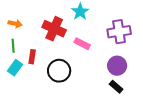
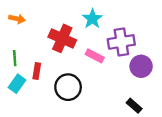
orange arrow: (15, 24) -> (17, 19), moved
purple cross: (119, 32) -> (121, 42), moved
purple circle: (117, 66) -> (141, 66), moved

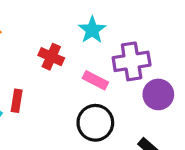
red cross: (62, 38) -> (51, 57), size x0.7
black circle: (68, 87) -> (95, 123), moved

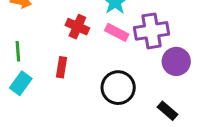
pink rectangle: (95, 80) -> (117, 32), moved
red rectangle: (17, 101) -> (61, 67), moved

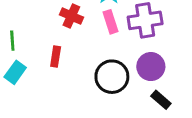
pink rectangle: (117, 32) -> (110, 22), turned 45
purple circle: (176, 61) -> (151, 67), moved

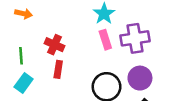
red cross: (71, 16) -> (54, 45), moved

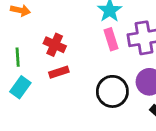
red rectangle: (58, 69) -> (59, 72), turned 63

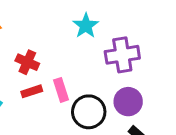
pink rectangle: (111, 39) -> (61, 90), moved

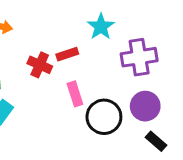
red rectangle: (32, 91) -> (67, 54), moved

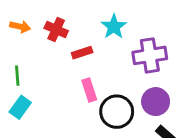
red cross: (40, 65) -> (56, 30), moved

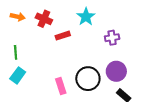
purple cross: (150, 55) -> (112, 38), size x0.6
pink rectangle: (89, 90) -> (61, 86), moved

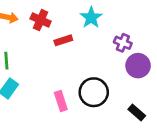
purple cross: (112, 38) -> (123, 43), turned 32
purple circle: (116, 71) -> (138, 66), moved

